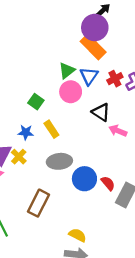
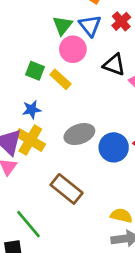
yellow rectangle: (51, 129) -> (61, 79), moved
yellow cross: (19, 157) -> (30, 140), size x1.5
brown rectangle: (38, 203) -> (67, 189), turned -65

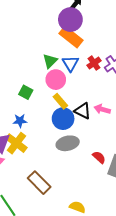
black triangle: (114, 65) -> (83, 111), moved
yellow rectangle: (61, 79) -> (60, 101), moved
gray ellipse: (79, 134) -> (68, 143), moved
blue circle: (114, 147) -> (63, 119), moved

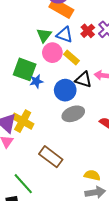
blue triangle: (70, 64) -> (65, 35), turned -30
green square: (26, 92) -> (25, 69), size x1.6
yellow rectangle: (60, 101) -> (71, 57), moved
blue star: (20, 121) -> (36, 81), moved

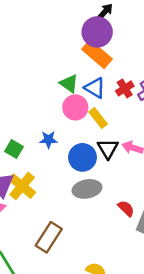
green triangle: (44, 35) -> (69, 84), turned -42
green square: (25, 69) -> (14, 149), moved, size x0.6
black triangle: (83, 80) -> (108, 149), turned 30
brown rectangle: (51, 157) -> (49, 237), turned 75

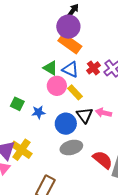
green square: (14, 149) -> (17, 104), moved
red semicircle: (126, 208) -> (103, 160), size x1.5

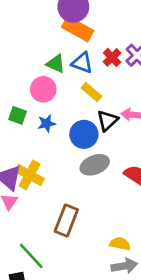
pink circle: (57, 86) -> (43, 89), moved
black triangle: (85, 115) -> (107, 121), turned 30

